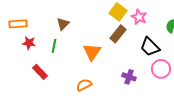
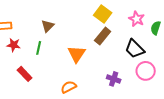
pink star: (139, 17) -> (137, 19), moved

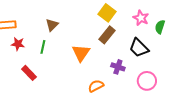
pink circle: (146, 71) -> (147, 81), moved
purple cross: (114, 79) -> (118, 67), moved
orange semicircle: (69, 87) -> (96, 86), moved

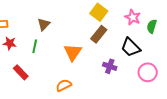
pink circle: (147, 81) -> (148, 72), moved
orange semicircle: (96, 86) -> (64, 85), moved

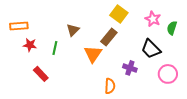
brown triangle: (44, 24) -> (73, 30), moved
brown rectangle: (99, 34) -> (109, 37), moved
orange semicircle: (64, 85) -> (110, 86), moved, turned 119

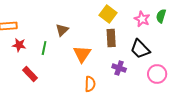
green semicircle: (172, 28) -> (161, 16), moved
brown rectangle: (109, 37) -> (111, 38), moved, turned -42
orange semicircle: (110, 86) -> (90, 84), moved

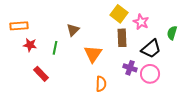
green semicircle: (161, 16) -> (172, 33), moved
pink star: (142, 19) -> (141, 22), moved
black trapezoid: (140, 49) -> (151, 49), turned -85
pink circle: (157, 74) -> (150, 74), moved

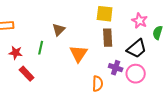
yellow square: (119, 14) -> (105, 14), turned -30
pink star: (141, 22) -> (140, 21), moved
red star: (30, 45) -> (16, 53), moved
orange semicircle: (101, 84) -> (98, 84), moved

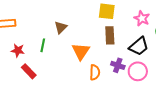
orange semicircle: (98, 84) -> (95, 72), moved

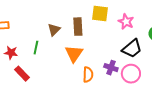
pink star: (142, 18) -> (126, 22), moved
brown rectangle: (110, 35) -> (78, 27), moved

